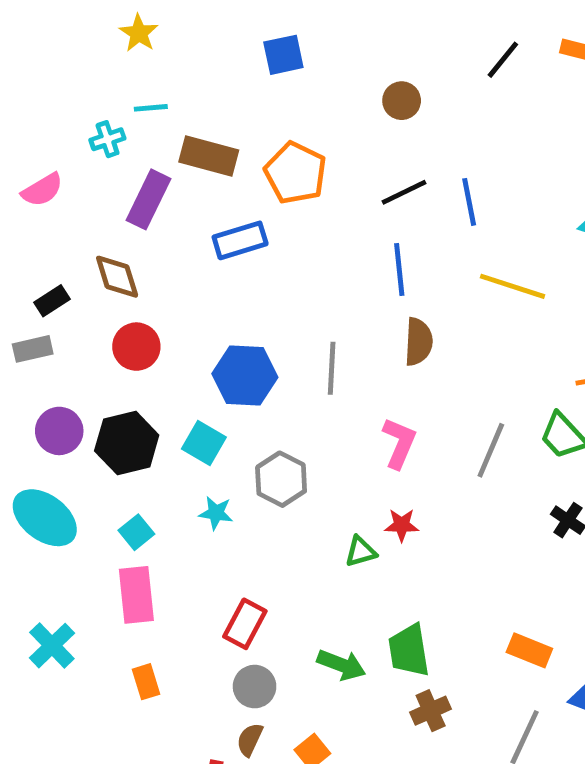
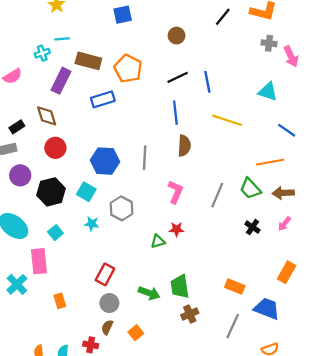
purple circle: (59, 431) -> (20, 175), moved
pink rectangle: (136, 595) -> (39, 261), moved

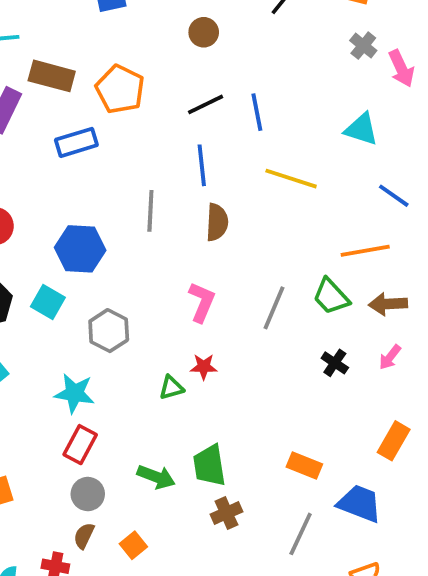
gray cross: (269, 43) -> (363, 46), turned 32
gray line: (145, 158) -> (150, 211), moved
cyan star: (92, 224) -> (74, 393), moved, size x1.5

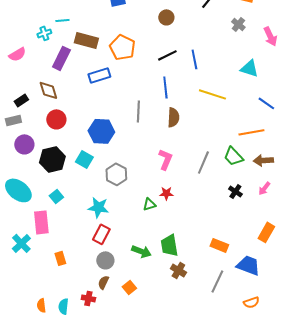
gray cross: (363, 46) -> (238, 24), moved
brown cross: (226, 513) -> (178, 270), turned -35

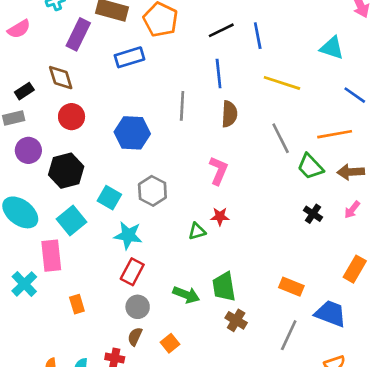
cyan square: (84, 159) -> (109, 198), moved
gray line: (203, 162) -> (281, 138), moved, turned -50
cyan square: (56, 196) -> (72, 221), size x1.5

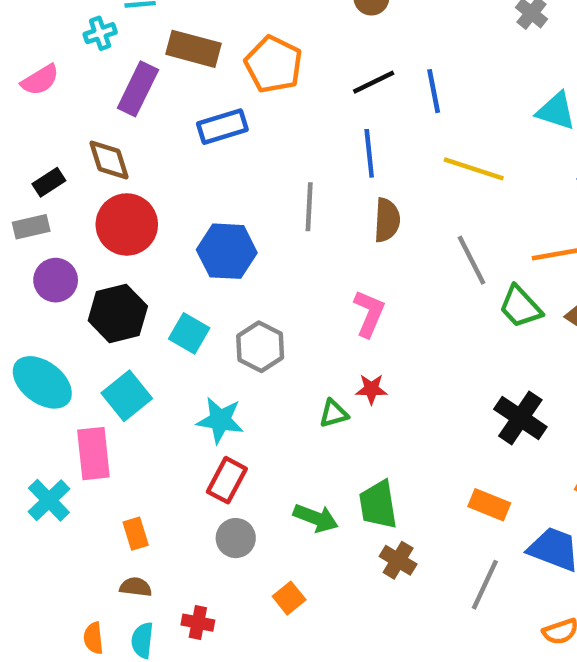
red circle: (72, 117) -> (127, 224), size x1.4
cyan square: (109, 198) -> (189, 333), moved
black cross: (313, 214) -> (520, 418), moved, size x1.6
brown semicircle: (135, 337) -> (136, 587), moved, turned 72

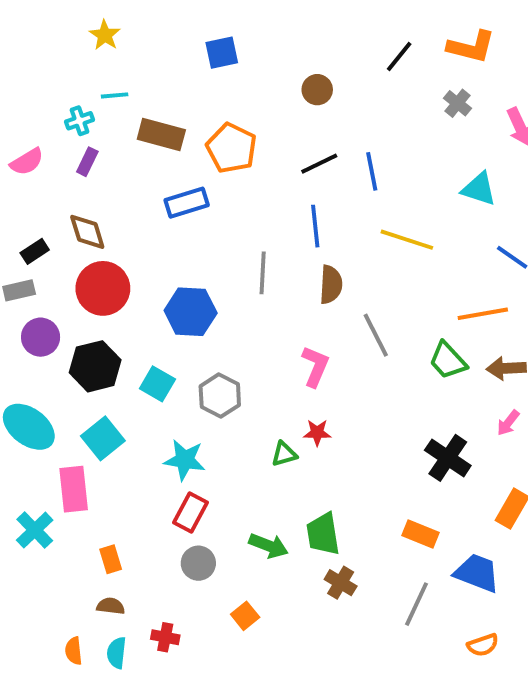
purple rectangle: (138, 89) -> (87, 162), moved, size x0.6
gray line: (471, 260) -> (376, 335), moved

